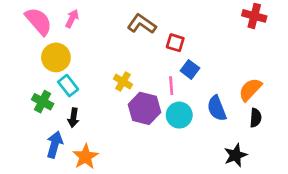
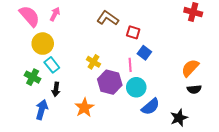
blue semicircle: (217, 108) -> (150, 107), moved, turned -108
black semicircle: (256, 118) -> (194, 89), turned 80
orange star: (85, 157) -> (84, 108), moved

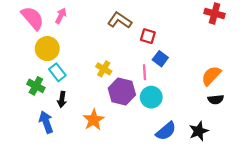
blue semicircle: (150, 107) -> (166, 131), moved
blue arrow: (42, 110) -> (46, 122), turned -36

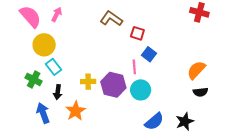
yellow cross: (104, 69) -> (88, 82), moved, turned -32
orange star: (94, 120) -> (76, 111), moved

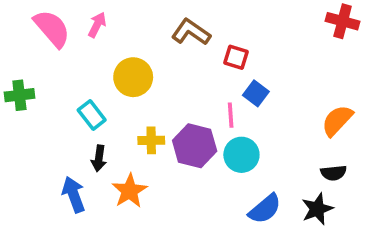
yellow circle: (44, 45) -> (133, 77), moved
green cross: (34, 79) -> (19, 95), moved, turned -35
black semicircle: (200, 92) -> (334, 173), moved

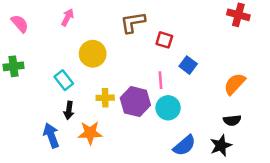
pink semicircle: (52, 28) -> (20, 24), moved, size x0.7
brown L-shape: (191, 32) -> (133, 22), turned -44
blue square: (256, 93) -> (188, 65), moved
orange star: (130, 191) -> (90, 133), turned 30

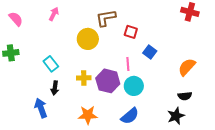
yellow circle: (93, 54) -> (88, 39), moved
orange star: (90, 133) -> (88, 115), moved
blue semicircle: (184, 145) -> (130, 116), moved

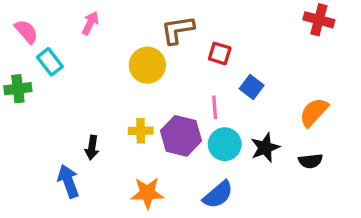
cyan rectangle: (51, 64) -> (50, 62), moved
black star: (176, 116) -> (265, 148), moved

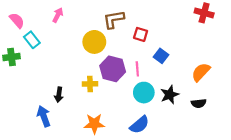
purple hexagon: (181, 136) -> (113, 69), moved

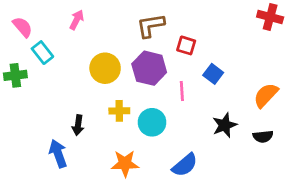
yellow circle: (94, 42) -> (105, 68), moved
purple hexagon: (113, 69) -> (149, 68), moved
cyan circle: (144, 93) -> (152, 122), moved

